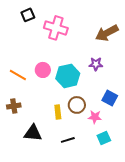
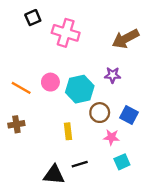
brown circle: (77, 105) -> (100, 113), moved
black triangle: (33, 133) -> (54, 175), moved

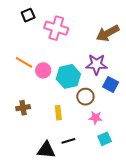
purple star: (113, 75) -> (97, 64), size x1.5
orange line: (21, 88) -> (24, 62), moved
blue square: (129, 115) -> (111, 85), moved
brown cross: (16, 124) -> (23, 108), moved

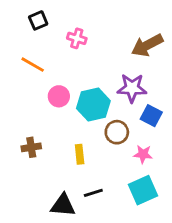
pink cross: (56, 28) -> (77, 38), size x0.6
orange line: (24, 62) -> (33, 65), moved
pink star: (96, 118) -> (143, 154), moved
cyan square: (105, 139) -> (143, 190), size x1.5

